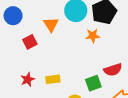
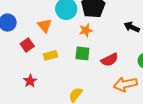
yellow rectangle: (53, 79) -> (50, 55), moved
green square: (93, 83) -> (82, 53), moved, turned 35

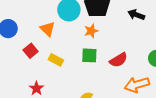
black arrow: (132, 27) -> (136, 15), moved
yellow rectangle: (50, 55) -> (56, 60), turned 48

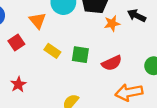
orange star: (91, 31) -> (112, 23), moved
yellow rectangle: (56, 60) -> (52, 51), moved

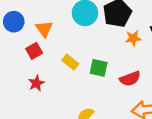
orange triangle: (38, 20) -> (44, 29), moved
red star: (18, 84) -> (36, 83), moved

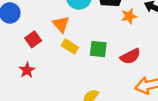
orange triangle: (44, 29) -> (61, 24), moved
red star: (36, 83) -> (27, 70), moved

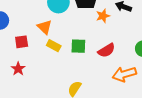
red square: (33, 39) -> (22, 42), turned 32

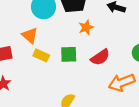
orange star: (103, 16) -> (86, 27), moved

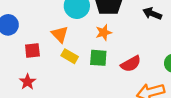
orange star: (86, 27) -> (104, 32), moved

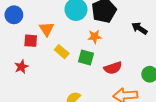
orange triangle: (60, 34) -> (47, 29), moved

